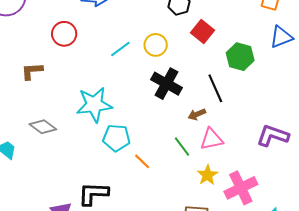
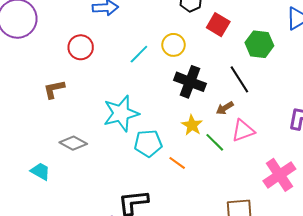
yellow star: (207, 175) -> (192, 125), moved

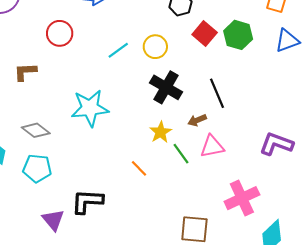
green hexagon: (259, 44) -> (238, 35), moved
cyan pentagon: (148, 143) -> (37, 168), moved

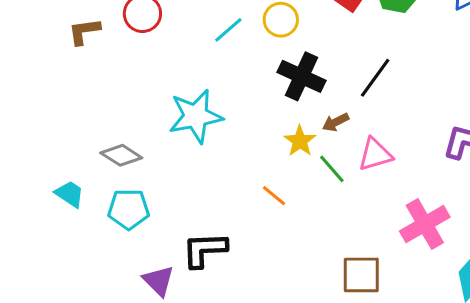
brown L-shape: (25, 72) -> (84, 31), moved
black line: (217, 93) -> (375, 78), turned 64
brown arrow: (197, 120) -> (336, 122), moved

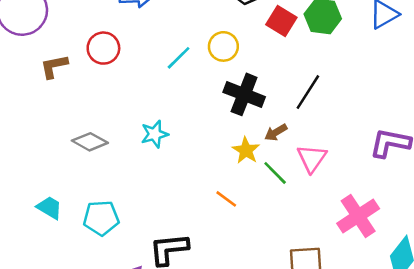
cyan star: (196, 116) -> (155, 134), size x0.6
pink triangle: (375, 154) -> (312, 158), turned -36
gray diamond: (121, 155) -> (90, 142), moved

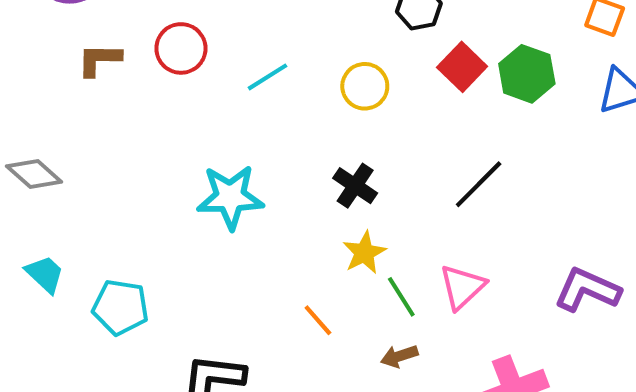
cyan line: (179, 58) -> (267, 77), moved
black cross: (244, 94) -> (355, 186), moved, size x0.7
brown arrow: (276, 132) -> (399, 356), moved
cyan star: (155, 134) -> (230, 197), size x1.5
gray diamond: (90, 142) -> (34, 174), moved

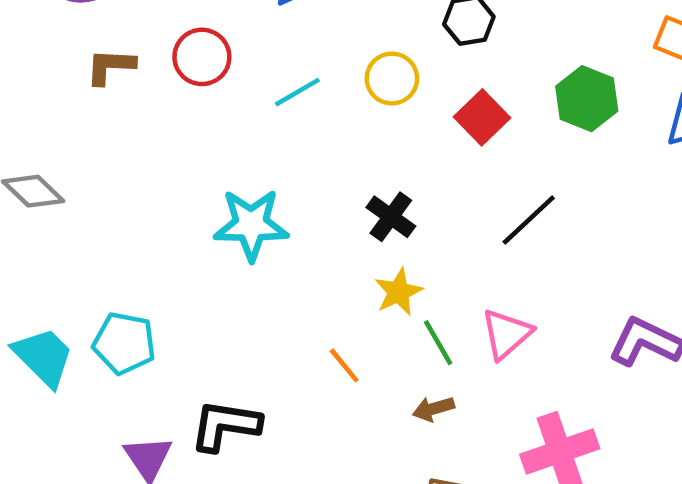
red square: (462, 67) -> (482, 117), moved
yellow circle: (365, 86) -> (392, 79), moved
cyan trapezoid: (45, 274) -> (43, 357), moved, size x1.4

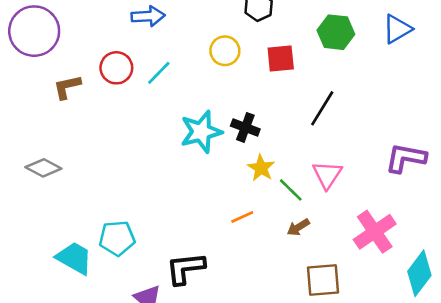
cyan line: (297, 92) -> (159, 73), moved
red square: (482, 117) -> (281, 59), turned -36
cyan star: (251, 225) -> (201, 132), moved
orange line: (344, 365) -> (242, 217), turned -60

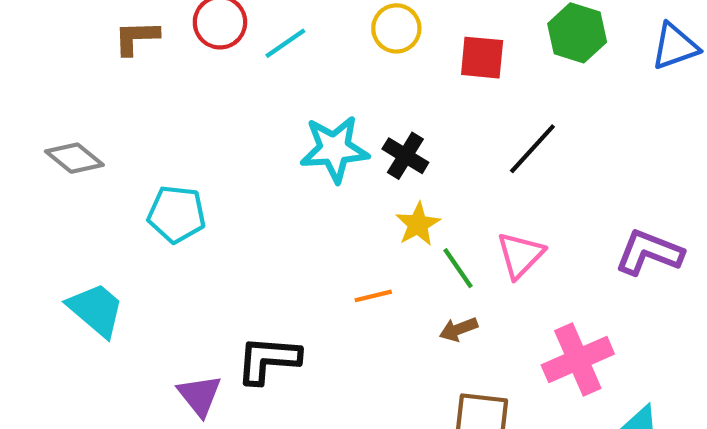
cyan pentagon: (117, 238) -> (177, 214), moved

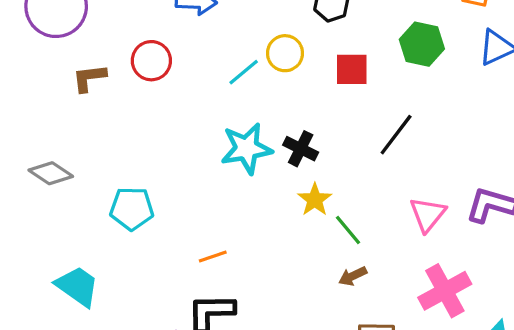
cyan line: (285, 43) -> (244, 72), moved
pink triangle: (520, 255) -> (428, 214), moved
orange line: (373, 296) -> (213, 257), moved

